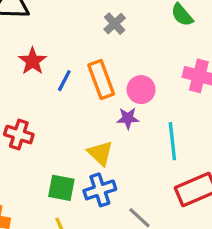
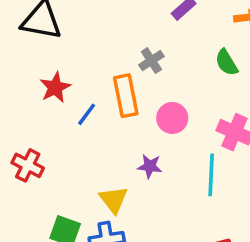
orange rectangle: (101, 79) -> (126, 96), moved
pink circle: (141, 90) -> (172, 118), moved
cyan line: (172, 141) -> (211, 175), moved

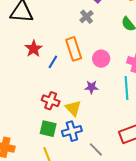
gray cross: (151, 61) -> (87, 17), moved
red cross: (28, 165) -> (51, 101), moved

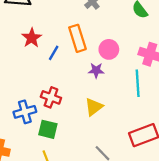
purple star: (91, 87) -> (96, 70), moved
yellow triangle: (73, 108) -> (94, 107), moved, turned 36
blue cross: (72, 131) -> (25, 112), moved

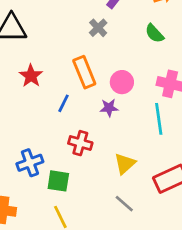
blue line: (54, 53) -> (64, 103), moved
red cross: (51, 97) -> (80, 143), moved
yellow triangle: (94, 107) -> (125, 164), moved

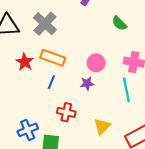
gray cross: (98, 28) -> (45, 24), moved, size x1.6
orange rectangle: (84, 72) -> (53, 58), moved, turned -45

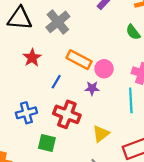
orange rectangle: (53, 58) -> (79, 60), moved
red cross: (66, 112) -> (67, 114), size x1.4
blue cross: (28, 130) -> (26, 113), moved

